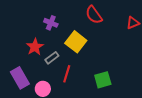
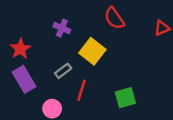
red star: (35, 47) -> (20, 49), moved
purple rectangle: (20, 78) -> (24, 79), moved

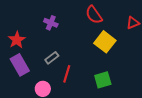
yellow square: (92, 51) -> (105, 42), moved

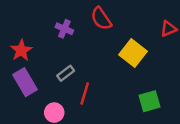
red semicircle: (94, 15) -> (101, 19), moved
green square: (103, 80) -> (149, 101), moved

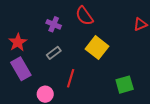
yellow square: (133, 53) -> (97, 48), moved
gray rectangle: (66, 73) -> (54, 53), moved

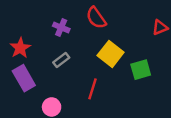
red line: (71, 78) -> (93, 89), moved
green square: (125, 85) -> (141, 70), moved

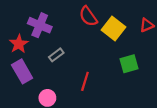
purple cross: (61, 27) -> (40, 25), moved, size x1.5
yellow square: (111, 54) -> (114, 28), moved

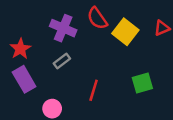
purple cross: (40, 25) -> (63, 28), moved
green square: (129, 64) -> (142, 83), moved

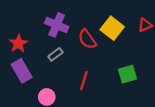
red semicircle: (97, 18) -> (87, 39), moved

